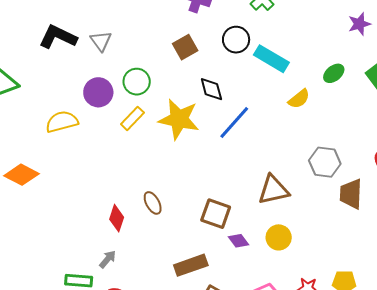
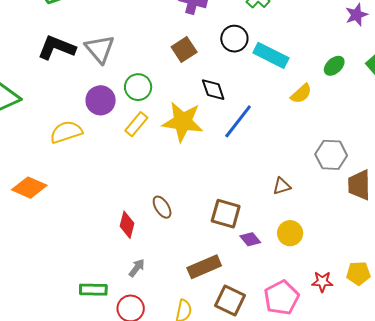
gray triangle: (101, 41) -> (100, 49), size x1.4
brown triangle: (273, 190) -> (282, 186), size x0.6
gray arrow: (108, 259) -> (137, 268), moved

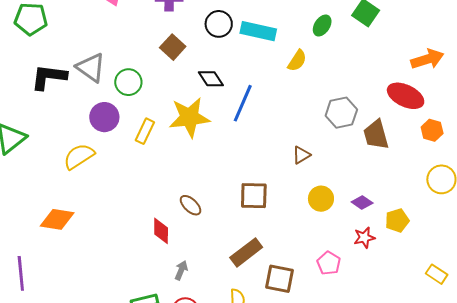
green circle: (138, 87) -> (128, 82), moved
purple diamond: (250, 239) -> (362, 203), moved
pink pentagon: (281, 298) -> (329, 263), size x0.7

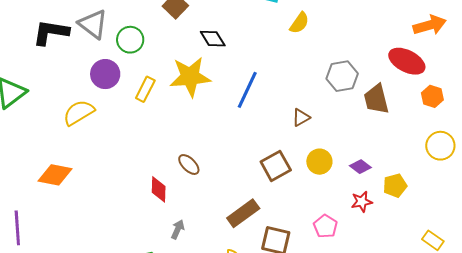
blue line: (243, 103) -> (247, 90), moved
brown square: (254, 196) -> (276, 166), moved, turned -32

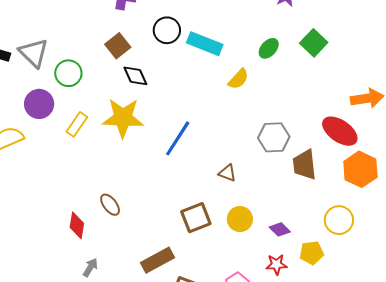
black diamond: (213, 39) -> (135, 76), moved
orange hexagon: (432, 96) -> (360, 169), size x1.6
brown triangle: (301, 117) -> (227, 173), turned 42
yellow circle: (440, 146) -> (339, 220), moved

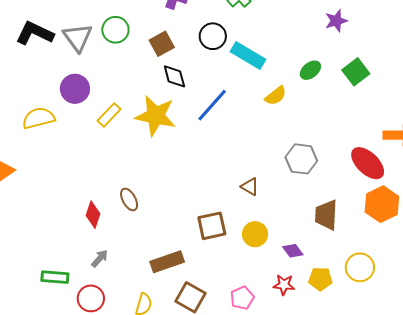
green circle: (68, 73) -> (115, 30), moved
blue line: (178, 138) -> (212, 105), moved
brown trapezoid: (304, 165) -> (326, 215), moved
yellow circle: (339, 220) -> (360, 267), moved

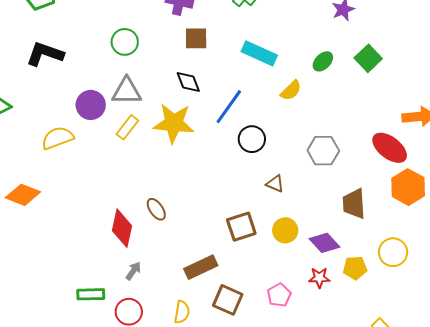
black circle: (213, 36) -> (252, 139), moved
gray triangle: (78, 37) -> (127, 91), moved, turned -48
brown square: (162, 44) -> (196, 38), moved, turned 35
red diamond: (93, 215) -> (122, 228), size x1.4
purple diamond: (293, 251) -> (324, 243), size x1.4

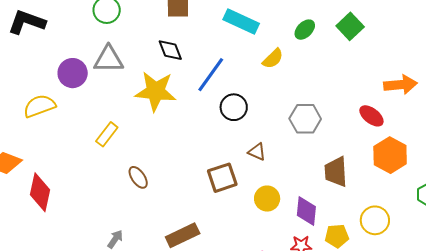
yellow rectangle: (127, 127) -> (107, 134), moved
red ellipse: (390, 148) -> (371, 116), size x0.7
brown square: (241, 227) -> (222, 178), moved
red diamond: (122, 228) -> (40, 192), moved
purple diamond: (324, 243) -> (306, 211), turned 48

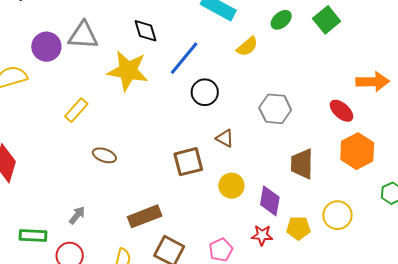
brown ellipse: (138, 177) -> (104, 155), turned -40

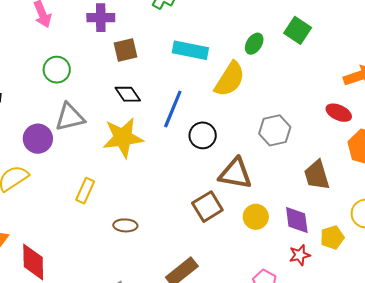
yellow semicircle: (247, 47) -> (230, 79), size x1.6
brown triangle: (225, 138) -> (235, 174), size x1.8

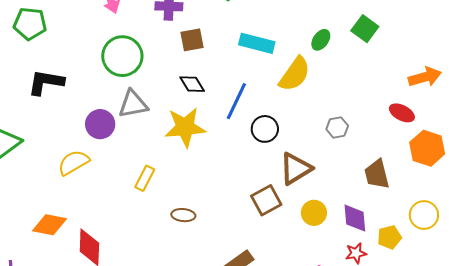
green circle: (57, 70) -> (122, 56), size x1.5
gray hexagon: (275, 130) -> (337, 128), size x0.7
brown triangle: (235, 174) -> (296, 169), turned -45

